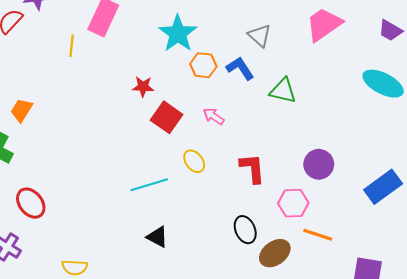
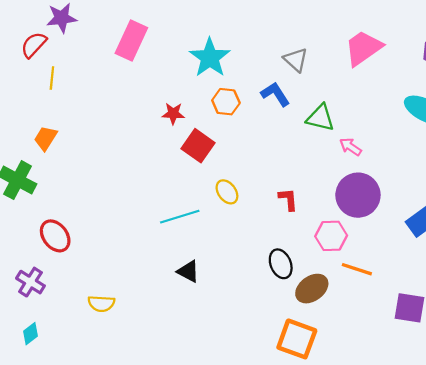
yellow line: (72, 46) -> (52, 78), moved
orange hexagon: (203, 65) -> (226, 102), moved
pink arrow: (214, 116) -> (350, 147), moved
purple circle: (319, 164) -> (358, 195), size x1.4
red L-shape: (252, 168) -> (288, 199), size x0.7

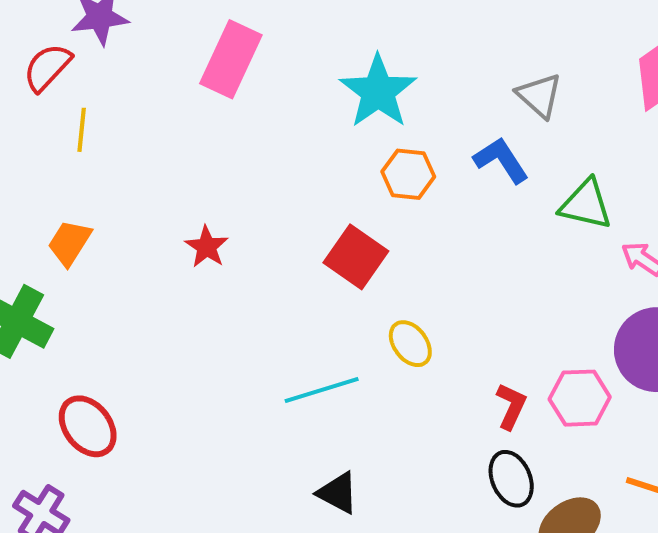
red star: (173, 113) -> (207, 247), moved, turned 30
red L-shape: (288, 199) -> (511, 406), moved, turned 30
pink hexagon: (331, 236) -> (580, 398), moved

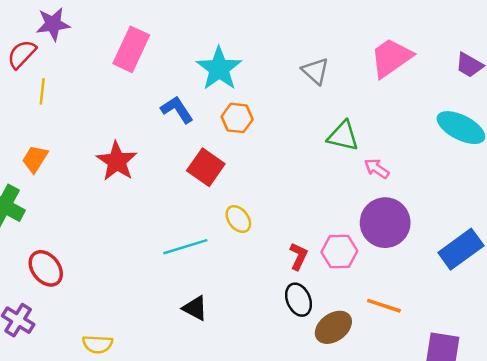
blue L-shape: (501, 160) -> (177, 110), moved
red star: (207, 247) -> (117, 161), size x1.6

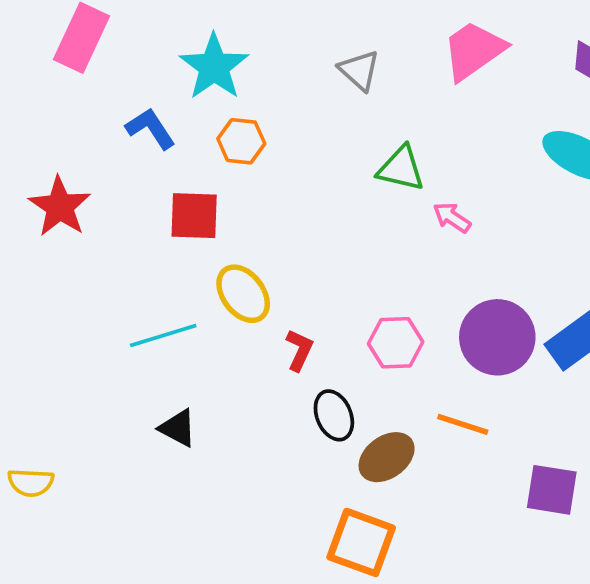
red square: (206, 167) -> (194, 216), turned -33
yellow ellipse: (238, 219) -> (243, 294), size x1.4
purple circle: (385, 223) -> (497, 337), moved
red L-shape: (298, 256) -> (299, 350), moved

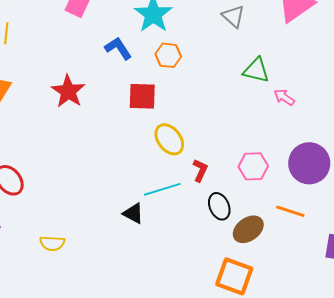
cyan line: (163, 335) -> (162, 189), moved

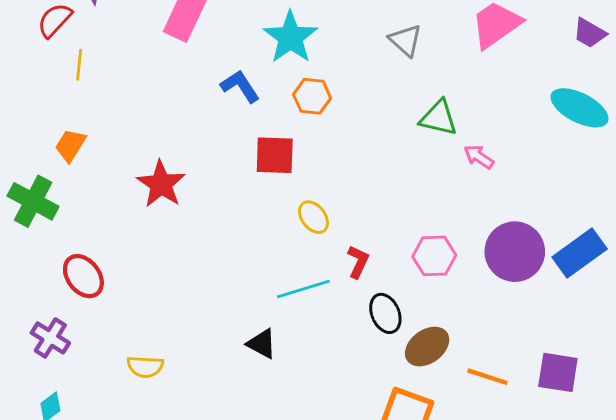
red star: (68, 91) -> (161, 184), moved
yellow ellipse: (169, 139) -> (313, 217), size x0.7
orange line: (290, 211) -> (487, 377), moved
black triangle: (133, 213) -> (262, 344), moved

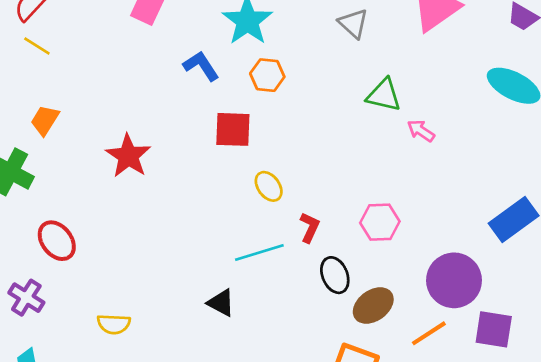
yellow line: (79, 65) -> (37, 46), moved, turned -64
purple circle: (515, 252) -> (454, 280), moved
orange line: (487, 377) -> (429, 333), turned -51

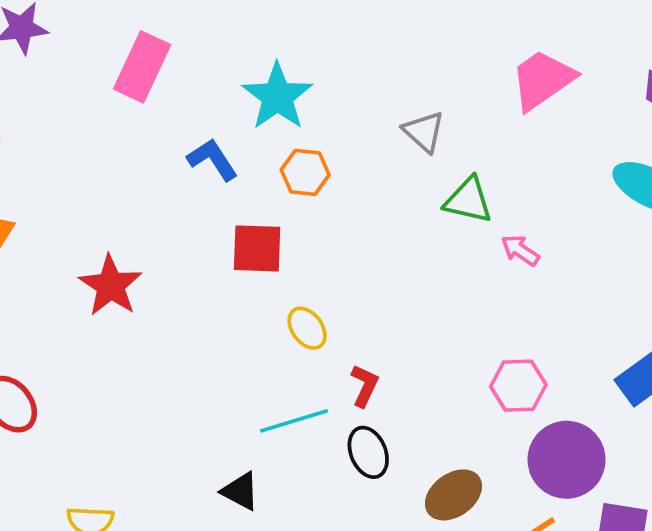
gray triangle: (353, 23) -> (424, 132), moved
pink hexagon: (380, 222) -> (518, 386), moved
black ellipse: (335, 275) -> (368, 452), moved

